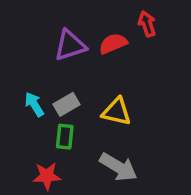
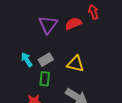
purple triangle: (70, 45) -> (48, 25), turned -36

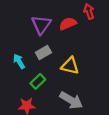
gray rectangle: (46, 60) -> (43, 52), moved
green rectangle: (45, 79) -> (38, 81), turned 40

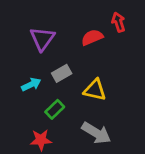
purple triangle: (41, 25) -> (42, 39), moved
cyan arrow: (19, 61) -> (31, 84), turned 96

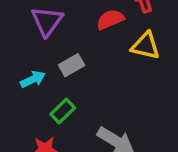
yellow triangle: (95, 90) -> (146, 46), moved

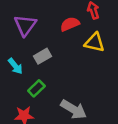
cyan arrow: (33, 79) -> (15, 66), turned 77

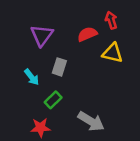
gray rectangle: (43, 56) -> (59, 67), turned -42

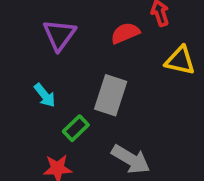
yellow triangle: (112, 53) -> (180, 60), moved
gray rectangle: (59, 67) -> (111, 95), moved, size x1.5

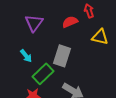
green rectangle: (76, 128) -> (43, 74), size x1.5

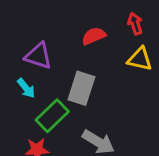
red arrow: (89, 11) -> (135, 24), moved
purple triangle: (34, 23) -> (38, 56), moved, turned -48

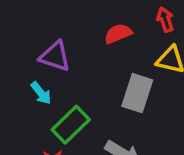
gray rectangle: (81, 88) -> (137, 93), moved

